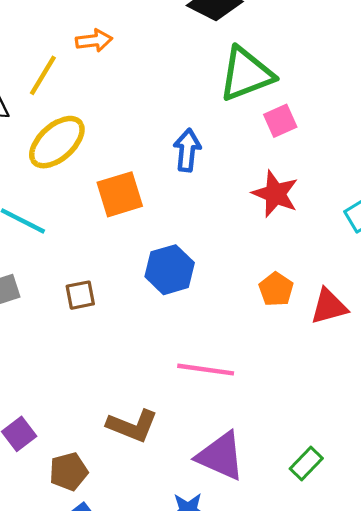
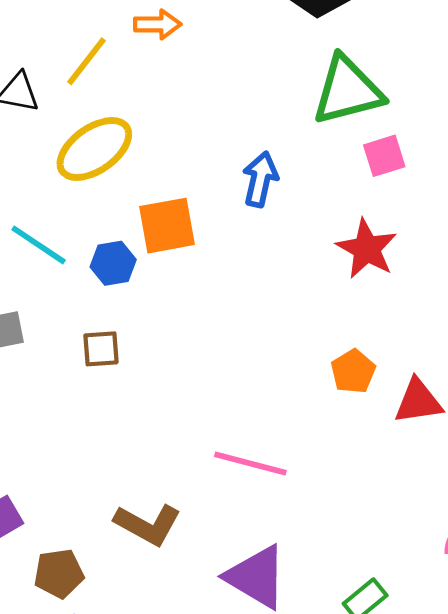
blue hexagon: (170, 270) -> (113, 263), moved, size x0.7

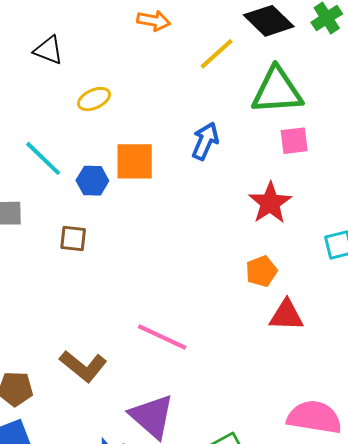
yellow line: (87, 61) -> (217, 54), moved
yellow ellipse: (94, 149) -> (94, 99), size x0.6
orange pentagon: (353, 371) -> (261, 271), moved

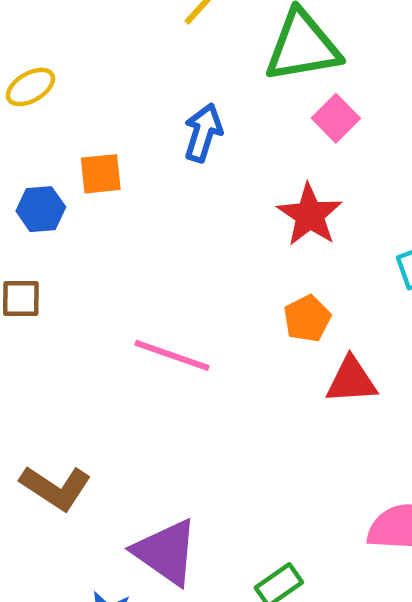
pink square: (294, 141) -> (336, 118), turned -32
orange square: (135, 161) -> (101, 174), size x0.7
pink line: (162, 337) -> (172, 355), moved

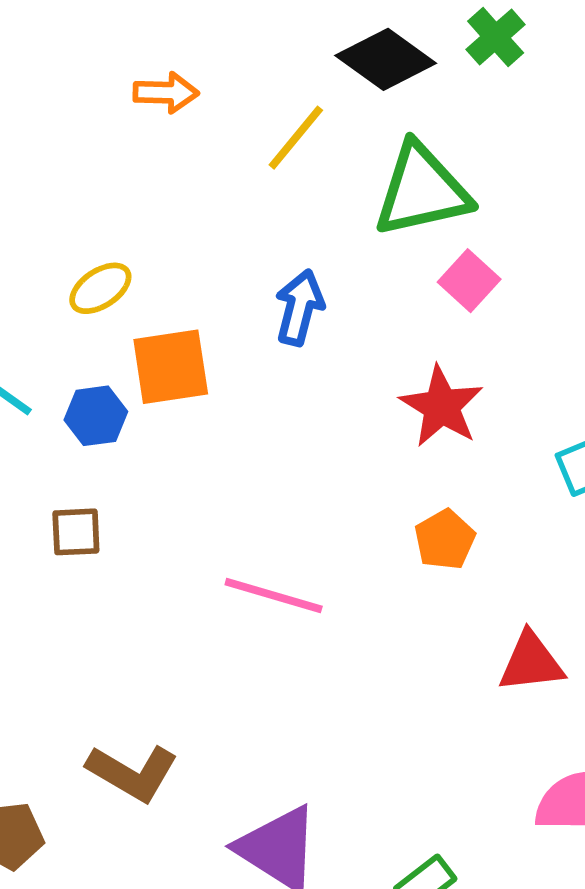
yellow ellipse: (30, 87) -> (100, 288), moved
orange square: (101, 174) -> (171, 367), size x1.4
red triangle: (351, 380) -> (531, 662), moved

